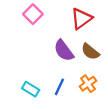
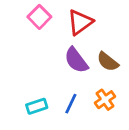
red triangle: (81, 19) -> (80, 22), moved
cyan rectangle: (31, 89) -> (37, 106), turned -49

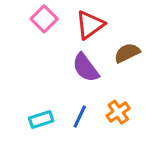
brown semicircle: (108, 62) -> (127, 53), moved, turned 115

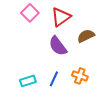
orange cross: (118, 112) -> (80, 76), turned -35

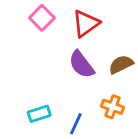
brown semicircle: (86, 36) -> (121, 64), moved
blue line: (54, 79) -> (76, 124), moved

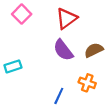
pink square: (42, 18) -> (22, 14), moved
cyan rectangle: (39, 114) -> (13, 66), moved

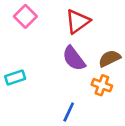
orange cross: (87, 83) -> (102, 85), moved

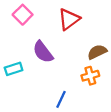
purple semicircle: (74, 58) -> (43, 52), moved
orange cross: (102, 85) -> (90, 76), turned -36

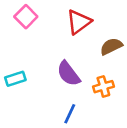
purple semicircle: (43, 52) -> (68, 74), moved
brown semicircle: (97, 52) -> (111, 46), moved

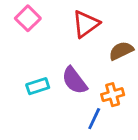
cyan rectangle: (15, 79) -> (38, 86), moved
blue line: (70, 114) -> (94, 119), moved

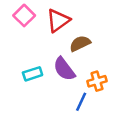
red triangle: (86, 24) -> (58, 20), moved
brown semicircle: (121, 51) -> (80, 43), moved

